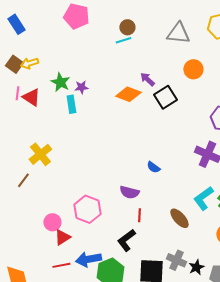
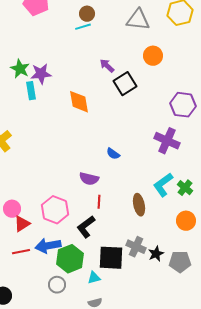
purple star: (81, 87) -> (41, 74), size x1.5
orange diamond: (128, 94) -> (79, 102), moved, turned 60
pink hexagon: (87, 209) -> (55, 210), moved
brown ellipse: (179, 218) -> (139, 205), turned 30

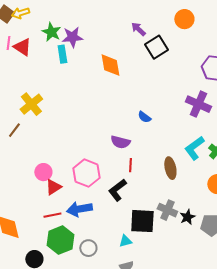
green hexagon: (70, 259) -> (60, 240), moved

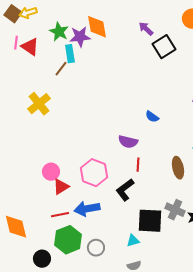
orange diamond: (110, 65) -> (97, 27), moved
brown line: (14, 130) -> (61, 69), moved

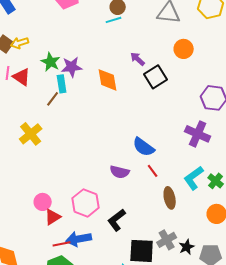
orange diamond: (97, 27) -> (108, 80), moved
blue semicircle: (152, 117) -> (144, 147), size x1.6
red line: (138, 165) -> (153, 171), moved, turned -40
gray cross: (175, 210) -> (167, 240), turned 36
red line: (60, 215) -> (62, 244), moved

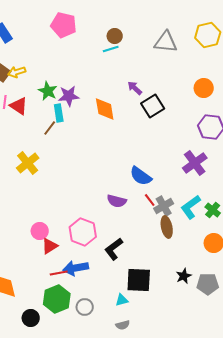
orange circle: (184, 49) -> (204, 88), moved
purple cross: (198, 134) -> (195, 163), turned 30
gray cross: (167, 240) -> (164, 206), moved

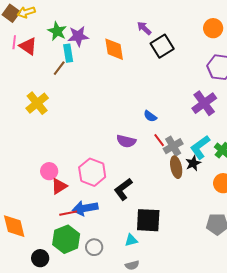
blue semicircle: (141, 176) -> (150, 116), size x0.6
black star: (184, 276) -> (193, 163), moved

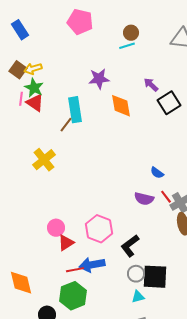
green star: (57, 31) -> (34, 88), moved
purple star: (78, 36) -> (99, 79), moved
cyan rectangle: (68, 53) -> (75, 110), size x1.4
purple semicircle: (126, 141) -> (144, 199), moved
gray circle: (94, 247) -> (136, 274), moved

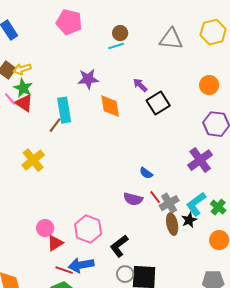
pink line: (21, 99) -> (10, 99), turned -48
red line: (75, 270) -> (64, 270), turned 30

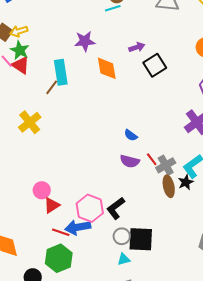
purple arrow: (140, 85) -> (137, 47), turned 119
blue semicircle: (146, 173) -> (131, 135), moved
pink hexagon: (88, 229) -> (90, 208), moved

